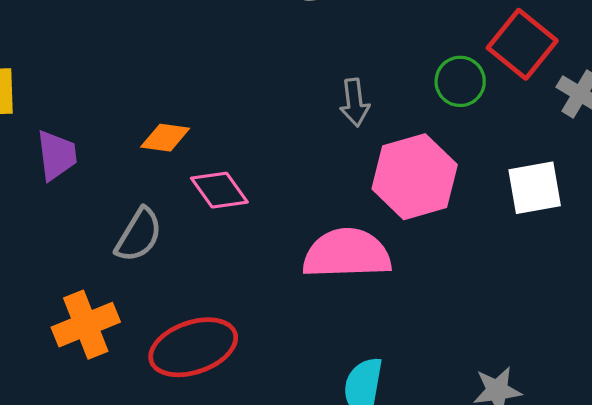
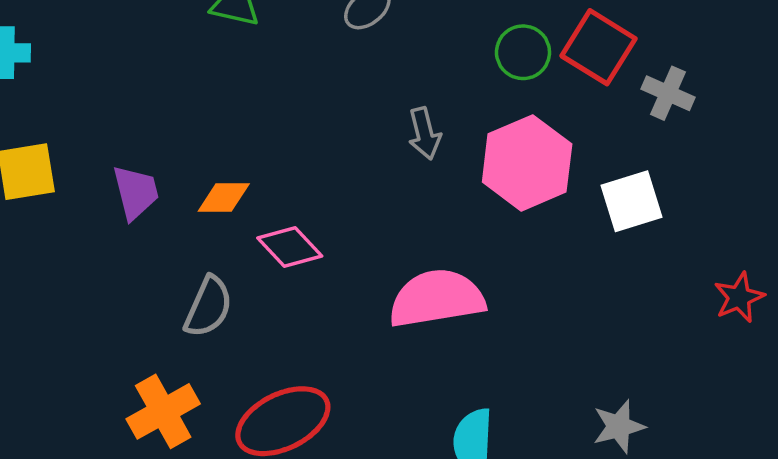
green circle: (460, 81) -> (523, 52), moved
purple trapezoid: (57, 155) -> (136, 192), moved
pink hexagon: (415, 177) -> (527, 163), moved

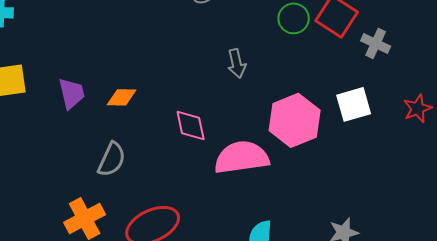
pink hexagon: (527, 163) -> (295, 120), moved
pink diamond: (290, 247) -> (191, 125), moved, turned 30
red star: (739, 297) -> (418, 108), moved

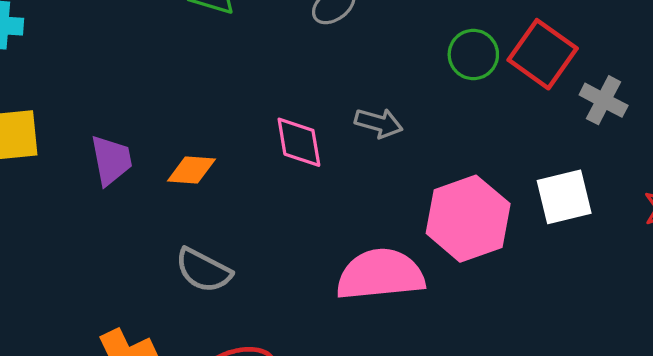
gray arrow: (237, 63) -> (379, 123), turned -64
pink diamond: (191, 125) -> (299, 142), moved
gray semicircle: (112, 159) -> (203, 270), moved, turned 90

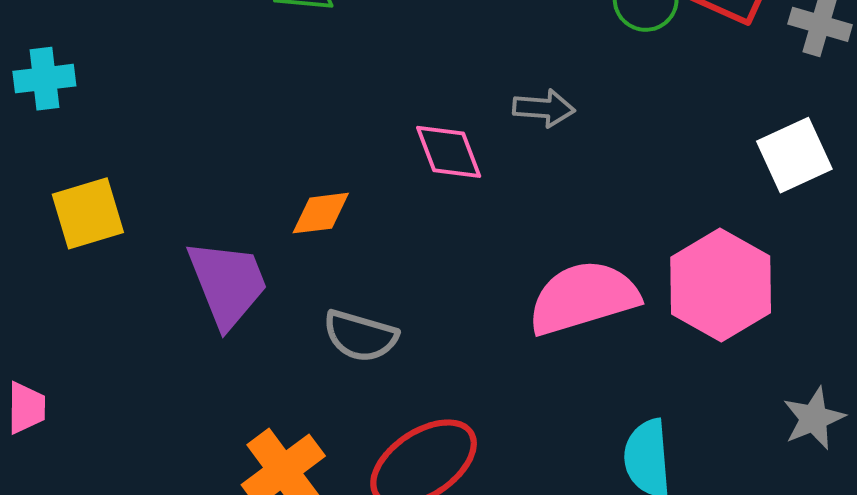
purple trapezoid: (111, 160) -> (228, 283), moved, size x1.4
pink hexagon: (468, 219) -> (721, 285), moved

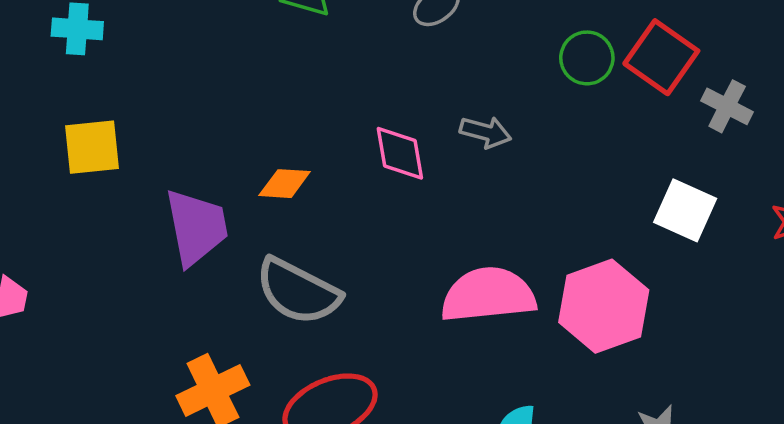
white square: (794, 155) -> (685, 210), turned 38
gray semicircle: (360, 336) -> (298, 291), size x1.4

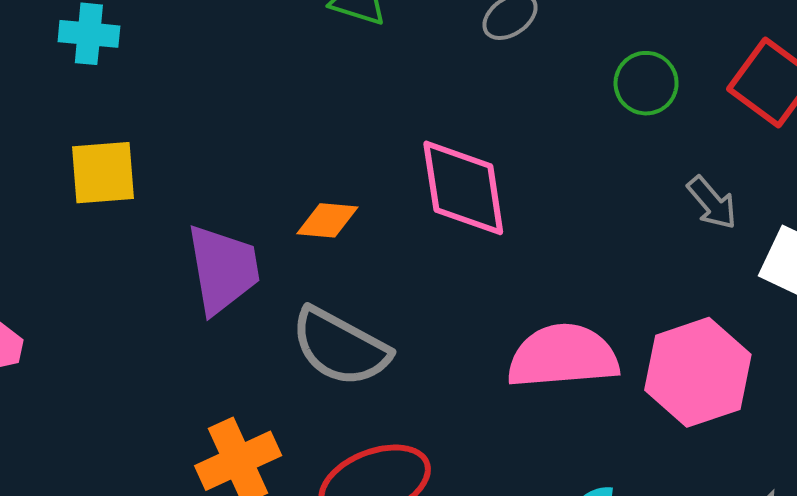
green circle: (587, 58) -> (646, 83), moved
gray arrow: (485, 132) -> (712, 203), moved, turned 33
pink diamond: (400, 153) -> (463, 188), size x1.5

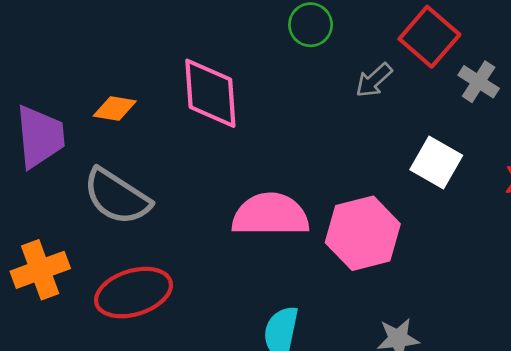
green circle: (646, 83) -> (311, 25), moved
gray arrow: (712, 203) -> (374, 80), moved, turned 84

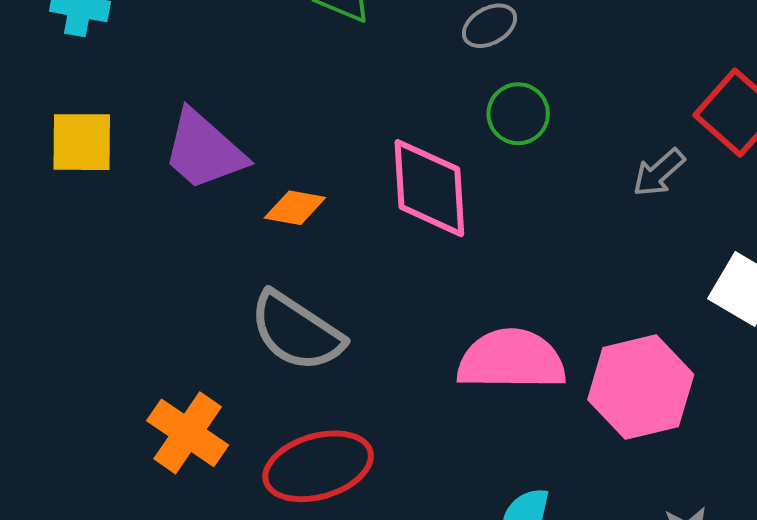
green circle: (311, 25) -> (518, 114), moved
purple trapezoid: (40, 137) -> (204, 150), moved, turned 136
orange cross: (40, 270) -> (188, 433), turned -36

